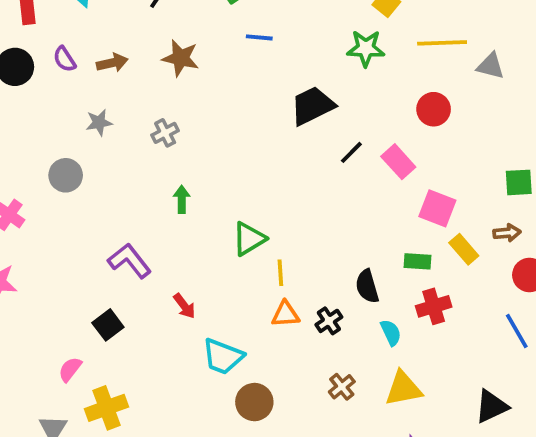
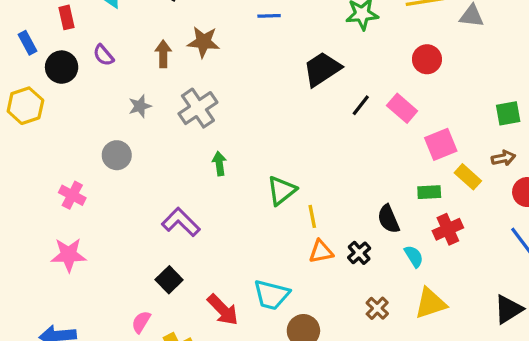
brown arrow: (112, 63) -> (163, 54), moved, turned -70
gray cross: (165, 133) -> (198, 108), size x1.6
pink square: (437, 208) -> (441, 144), turned -36
red arrow: (184, 306) -> (223, 310), moved, size x1.5

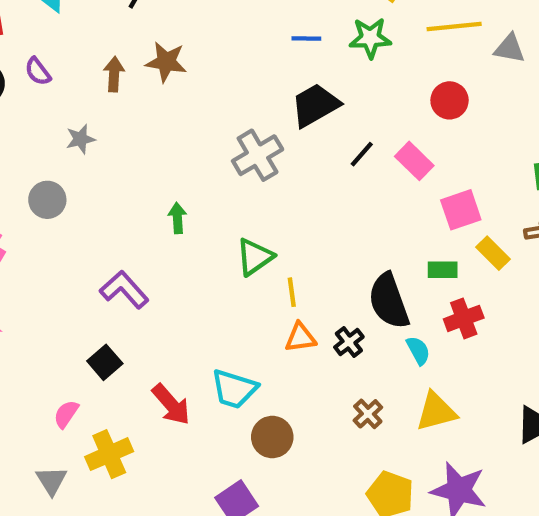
blue line: (269, 16) -> (306, 39), moved
gray cross: (198, 108) -> (258, 155), moved
black semicircle: (388, 219) -> (389, 301), size x1.5

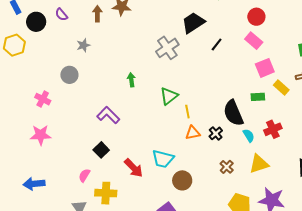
pink rectangle: (414, 161) -> (254, 41), moved
red cross: (464, 318) -> (273, 129), moved
yellow cross: (109, 454) -> (106, 193), turned 30

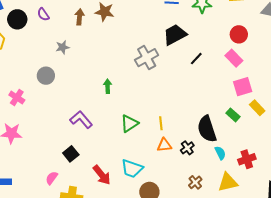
green triangle: (169, 96) -> (129, 123), moved
green rectangle: (258, 97) -> (233, 115), turned 40
red cross: (273, 129) -> (247, 159), moved

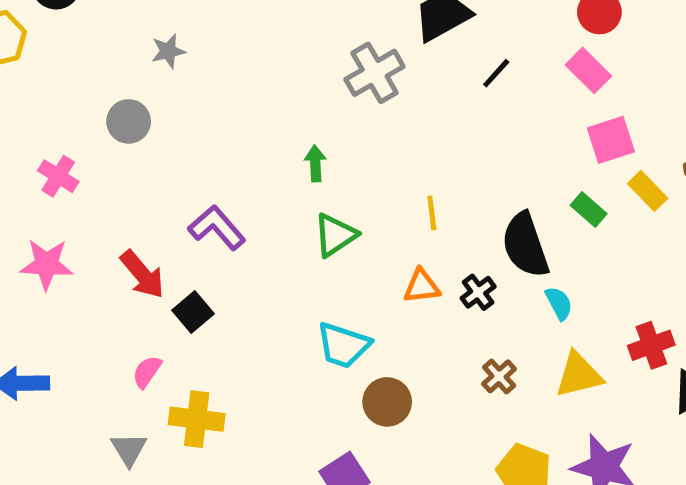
green arrow: (108, 86) -> (315, 163), moved
yellow line: (161, 123) -> (432, 213), moved
red cross: (247, 159) -> (651, 345), moved
red arrow: (102, 175) -> (142, 274), moved

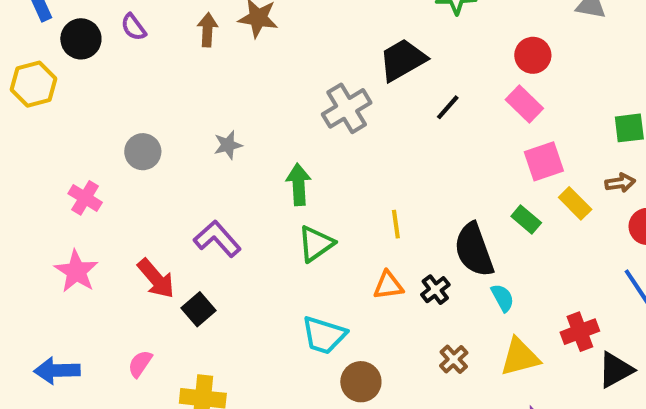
gray star: (168, 51) -> (228, 145), moved
green arrow: (315, 163) -> (299, 184), size x1.4
pink star: (47, 264) -> (76, 271), turned 30
pink semicircle: (147, 372) -> (140, 364), moved

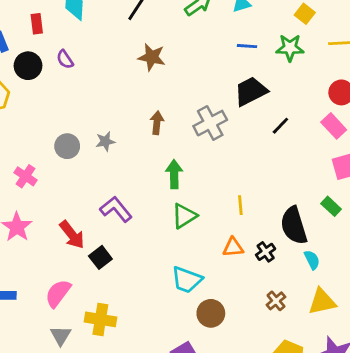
brown arrow: (207, 30) -> (157, 123), moved
gray star: (228, 145) -> (105, 141), moved
pink semicircle: (140, 364) -> (58, 293), size x1.5

